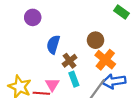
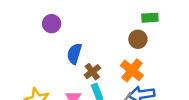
green rectangle: (121, 12) -> (150, 18), turned -40
brown circle: (96, 40) -> (138, 39), moved

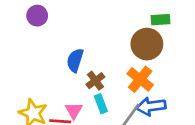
purple circle: (52, 24) -> (37, 16), moved
brown circle: (138, 39) -> (147, 44), size x1.5

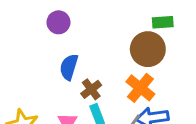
purple circle: (37, 16) -> (58, 22), moved

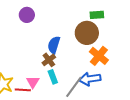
blue semicircle: (69, 67) -> (54, 45), moved
orange cross: (140, 88) -> (99, 56), moved

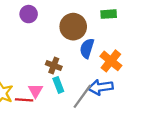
brown circle: (87, 33) -> (73, 27), moved
blue semicircle: (54, 45) -> (87, 48), moved
brown cross: (49, 60) -> (54, 65), turned -32

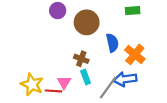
brown circle: (73, 27) -> (87, 22), moved
blue semicircle: (87, 48) -> (112, 43), turned 150

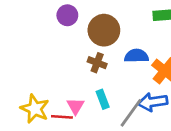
blue semicircle: (112, 43) -> (136, 56), turned -78
brown cross: (81, 59) -> (97, 63), moved

